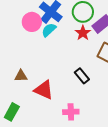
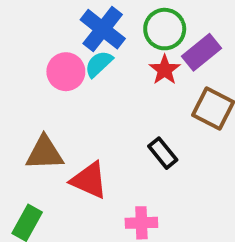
pink circle: (32, 22) -> (66, 72), moved
brown triangle: (21, 76) -> (45, 153), size x1.5

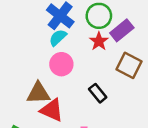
pink circle: (66, 72) -> (61, 64), moved
brown triangle: (45, 153) -> (38, 93), moved

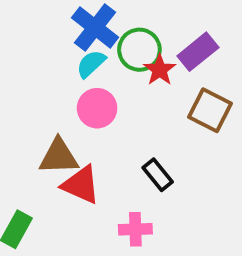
green circle: (99, 16) -> (139, 50), moved
black rectangle: (98, 93) -> (158, 175), moved

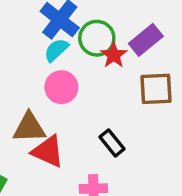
brown square: (210, 110) -> (156, 89), turned -30

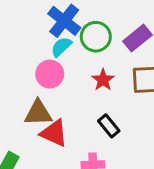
red star: (114, 55) -> (103, 80), moved
pink circle: (61, 87) -> (50, 74), moved

